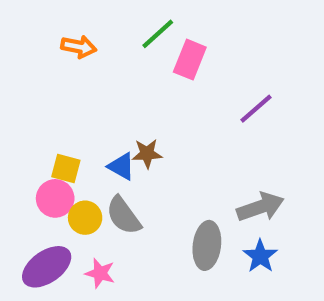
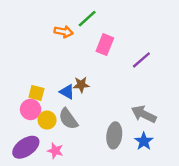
orange arrow: (79, 47) -> (64, 32), moved
pink rectangle: (190, 60) -> (105, 45), moved
gray arrow: (260, 207) -> (144, 114), turned -135

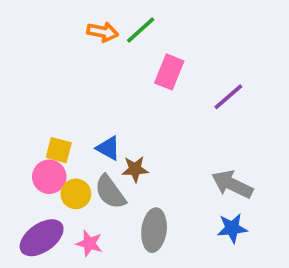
orange arrow: (64, 32) -> (103, 32), moved
brown star: (81, 85) -> (135, 169), moved
gray ellipse: (114, 135) -> (154, 230), moved
blue star: (144, 141) -> (232, 228), turned 30

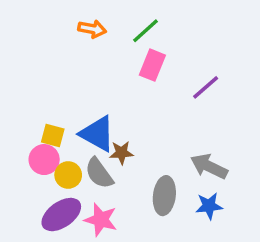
green line: (141, 30) -> (145, 31), moved
blue triangle: (108, 148) -> (97, 134), size x1.6
gray ellipse: (154, 230) -> (164, 196), moved
purple ellipse: (42, 238) -> (61, 215), moved
pink star: (89, 243) -> (101, 220), moved, size x1.4

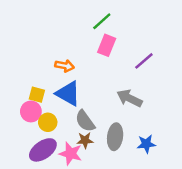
orange arrow: (92, 29) -> (65, 66), moved
brown star: (121, 153) -> (85, 140), moved
gray arrow: (209, 166) -> (129, 98), moved
gray semicircle: (99, 173) -> (85, 121), moved

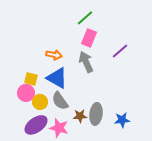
gray arrow: (129, 98) -> (86, 62), moved, turned 40
gray semicircle: (85, 121) -> (60, 101), moved
brown star: (85, 140) -> (80, 116), moved

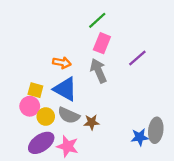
gray semicircle: (60, 101) -> (69, 115), turned -30
gray ellipse: (96, 114) -> (156, 130), moved
brown star: (80, 116) -> (92, 122), moved

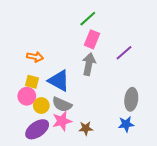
orange arrow: (62, 63) -> (35, 57), moved
gray arrow: (98, 71) -> (89, 64), turned 35
brown star: (92, 122) -> (86, 128), moved
gray ellipse: (156, 130) -> (131, 99), moved
pink star: (68, 146) -> (62, 121), moved, turned -30

